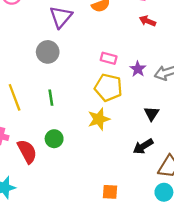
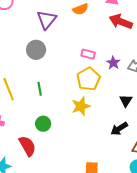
red arrow: (148, 21) -> (121, 22), size x1.6
yellow pentagon: (108, 88) -> (88, 79), turned 30
red semicircle: (27, 151) -> (27, 146), moved

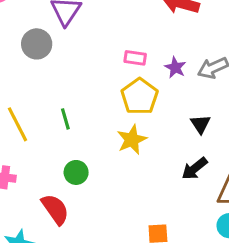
gray circle: (36, 50) -> (37, 44), moved

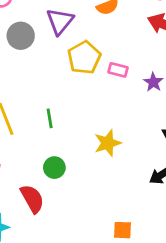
gray circle: (37, 44) -> (21, 36), moved
yellow pentagon: (139, 97) -> (84, 58), moved

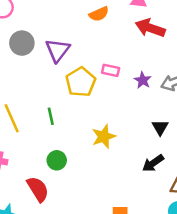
purple triangle: (60, 21) -> (58, 50), moved
yellow pentagon: (84, 58) -> (81, 82), moved

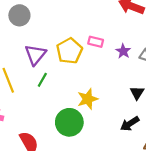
purple triangle: (58, 50) -> (35, 55), moved
green line: (51, 116) -> (42, 80), turned 40
green circle: (57, 160) -> (69, 122), moved, size x1.6

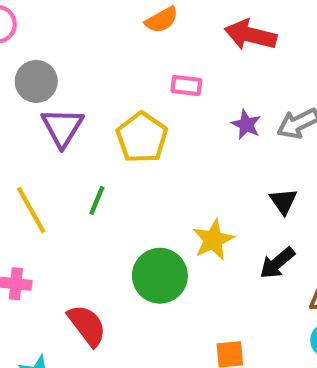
pink rectangle: (96, 42) -> (186, 86), moved
purple triangle: (35, 55) -> (62, 127), moved
yellow star: (88, 99) -> (213, 240), moved

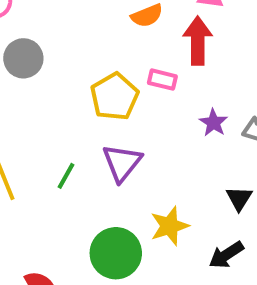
red arrow: (250, 35) -> (198, 41), moved, turned 69
purple triangle: (62, 127) -> (122, 163), moved
yellow pentagon: (142, 137) -> (115, 97), moved

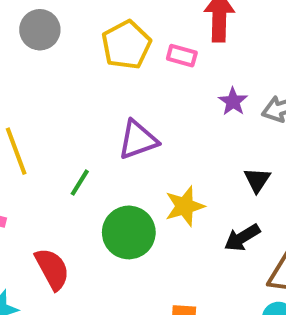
yellow pentagon: (115, 97) -> (126, 45), moved
purple triangle: (122, 163) -> (138, 140), turned 30
green line: (66, 176) -> (80, 183), moved

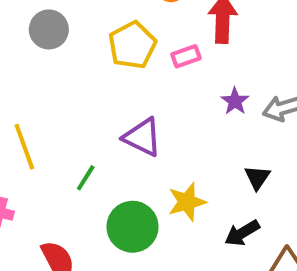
pink rectangle: (182, 56) -> (186, 56), turned -36
purple triangle: (138, 140) -> (142, 137), turned 45

